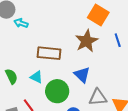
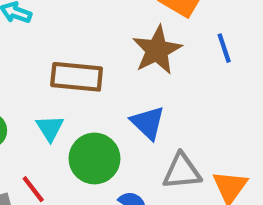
cyan triangle: (37, 77) -> (50, 128), turned 32

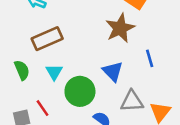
blue line: (224, 48) -> (150, 58), moved
brown rectangle: (77, 77) -> (47, 39), moved, turned -32

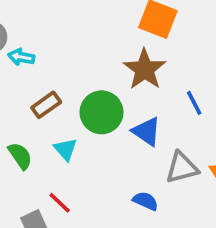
brown rectangle: (47, 39) -> (46, 105), size x0.7
green circle: (80, 91) -> (102, 112), moved

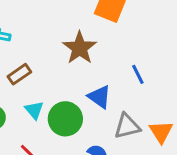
brown star: (145, 69) -> (80, 48), moved
green circle: (102, 112) -> (65, 119), moved

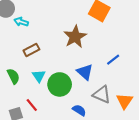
blue line: (138, 74) -> (113, 60), turned 72
gray triangle: (127, 126) -> (102, 94), turned 30

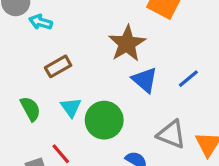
blue triangle: (85, 72) -> (145, 80), moved

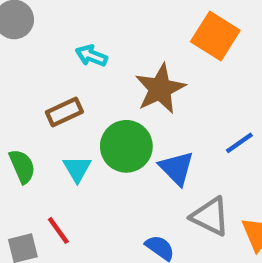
cyan arrow: (41, 22) -> (91, 56), moved
blue triangle: (145, 80) -> (177, 168), moved
green circle: (104, 120) -> (126, 146), moved

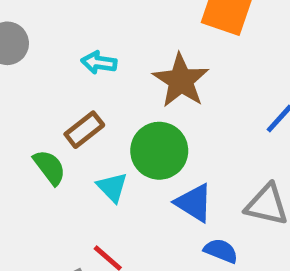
green semicircle: (22, 166) -> (50, 167), moved
blue triangle: (177, 168) -> (194, 203), moved

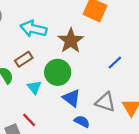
cyan arrow: (99, 63) -> (33, 29), size x1.6

